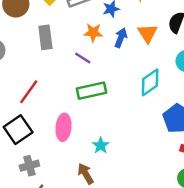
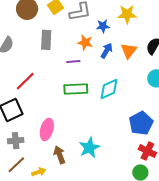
purple line: (83, 58) -> (73, 62), turned -48
cyan diamond: (150, 82) -> (109, 89), moved
pink ellipse: (63, 127) -> (47, 129), moved
cyan star: (101, 145) -> (89, 148), moved, size x1.5

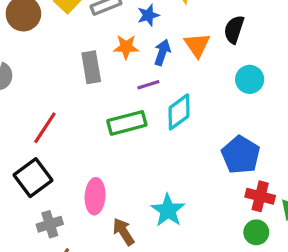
gray rectangle: (46, 40) -> (91, 67), moved
purple line: (73, 62) -> (148, 85), moved

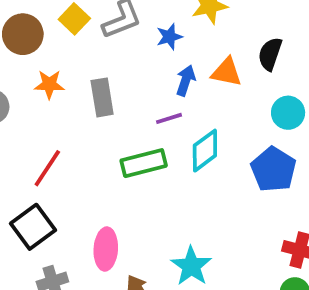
orange triangle: (197, 45) -> (227, 72), turned -44
orange star: (126, 47) -> (49, 84), moved
blue pentagon: (241, 155) -> (274, 169), moved

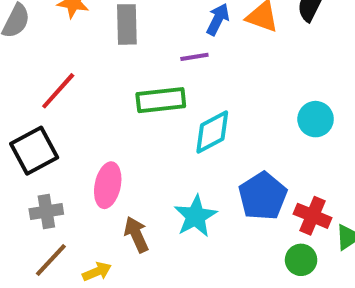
cyan circle: (288, 113) -> (316, 119), moved
cyan diamond: (205, 151) -> (212, 132), moved
blue pentagon: (274, 169) -> (263, 196), moved

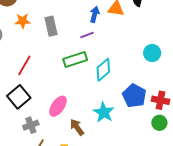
pink ellipse: (108, 185) -> (58, 106), turned 35

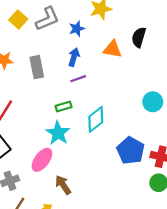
blue arrow: (95, 14) -> (74, 57), moved
green rectangle: (75, 59) -> (63, 106), size x0.6
cyan star: (104, 112) -> (58, 133), moved

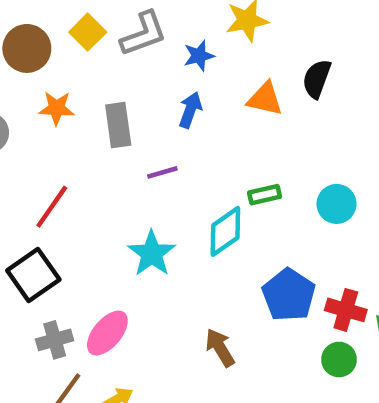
purple line: (78, 79) -> (162, 172), moved
green rectangle: (63, 106) -> (264, 195), moved
pink ellipse: (42, 160) -> (107, 333), moved
brown arrow: (63, 185) -> (220, 348), moved

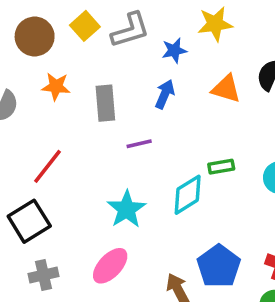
blue pentagon: (289, 295) -> (219, 266), moved
pink ellipse: (107, 333) -> (110, 266), moved

